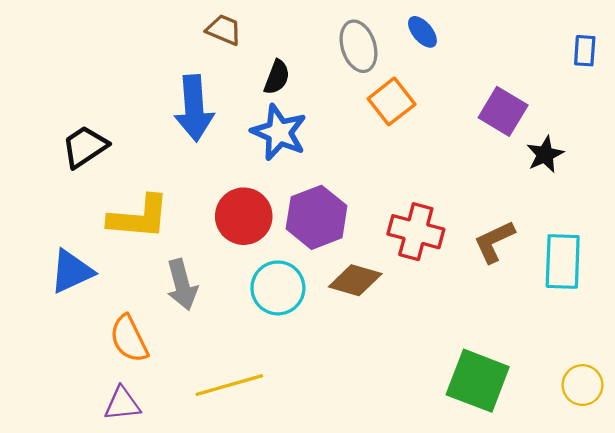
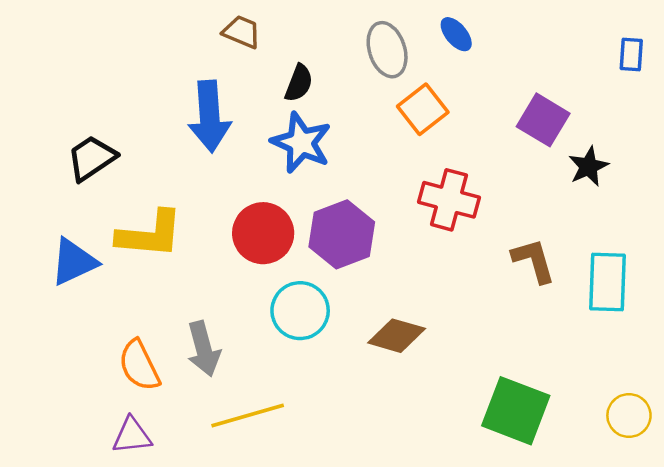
red cross: (416, 232) -> (449, 200), moved
brown L-shape: (494, 242) -> (534, 261), turned 99
blue triangle: (72, 271) -> (74, 262), moved
brown diamond: (355, 280) -> (397, 336), moved
gray arrow: (182, 285) -> (204, 349), moved

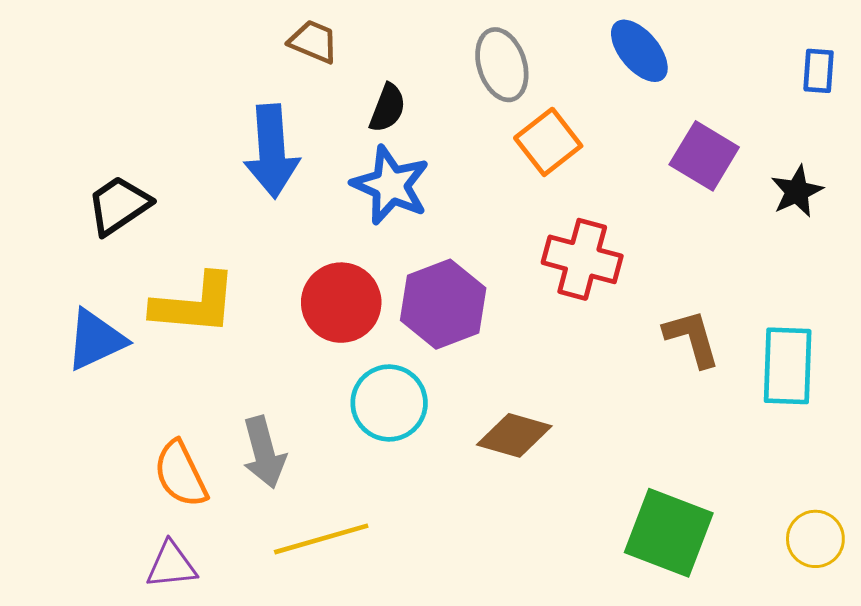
blue ellipse: (456, 34) -> (639, 51), moved, size x1.4
black star: (588, 166) -> (797, 191), moved

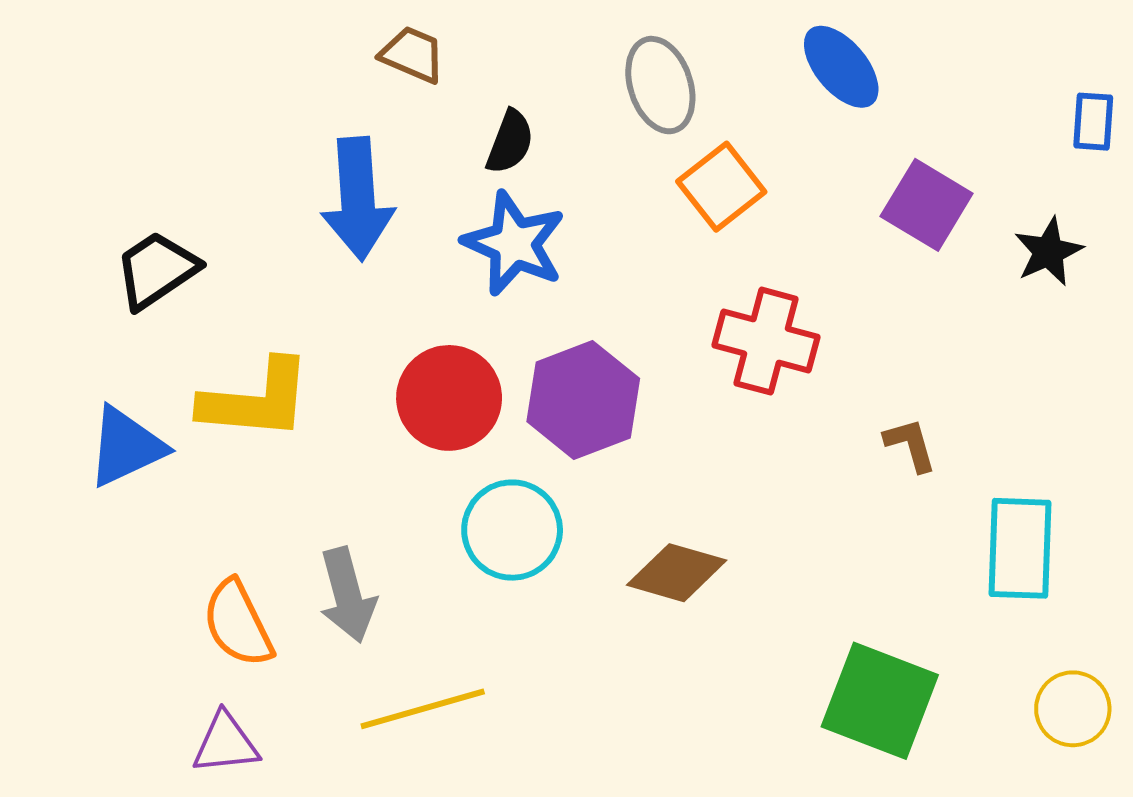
blue rectangle: (819, 71) -> (1093, 122), moved
brown L-shape: (692, 338) -> (910, 445), size x0.7
cyan rectangle: (788, 366) -> (1020, 548), moved

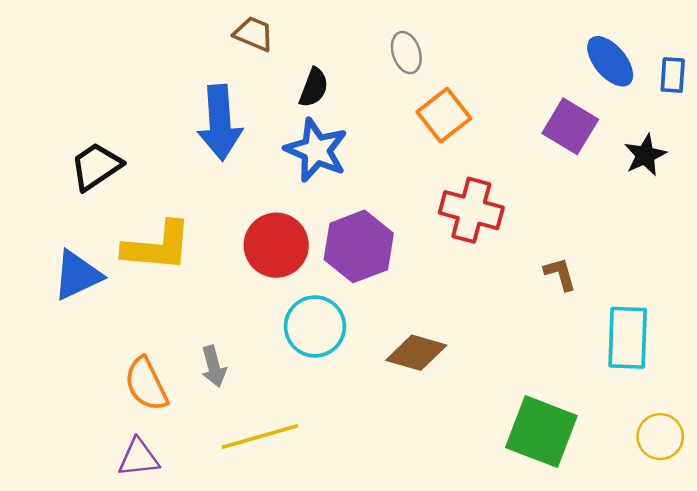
blue ellipse: (841, 67) -> (610, 61), moved
gray ellipse: (660, 85) -> (406, 53), size x0.7
gray arrow: (347, 595) -> (214, 366), size x0.7

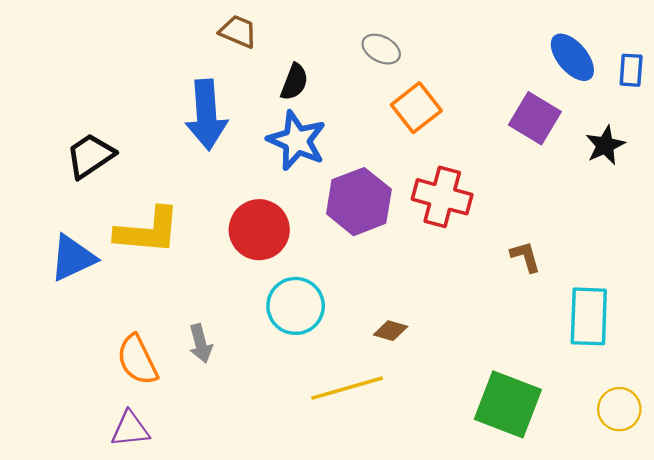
gray ellipse: (406, 53) -> (381, 49), turned -45
purple hexagon: (359, 246) -> (359, 202), moved
brown diamond: (416, 353) -> (391, 331), size x0.6
yellow line: (260, 437) -> (347, 388), moved

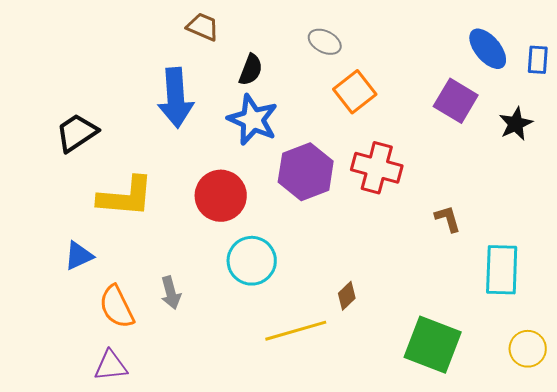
blue triangle: (73, 258) -> (79, 256), moved, size x0.7
brown diamond: (391, 331) -> (347, 296), moved, turned -60

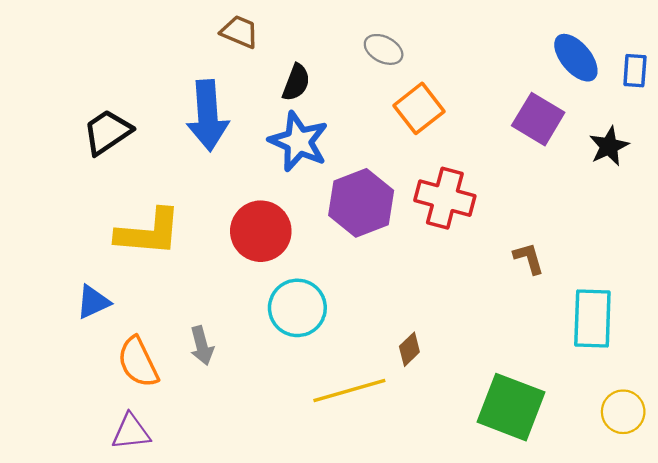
black trapezoid: (77, 133) -> (107, 132), moved

